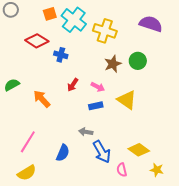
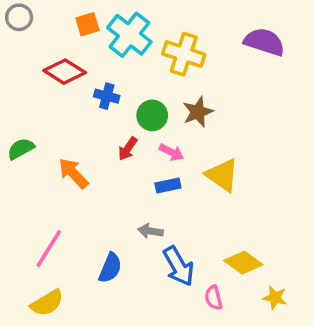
green circle: (138, 61) -> (152, 115), moved

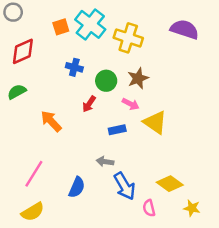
orange square: (87, 24) -> (61, 27), moved
red diamond: (65, 72) -> (23, 51), moved, turned -56
green semicircle: (21, 149) -> (17, 92), moved
pink arrow: (171, 152) -> (131, 104), moved

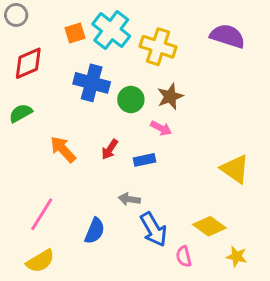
blue cross: (74, 67) -> (92, 83), size x1.6
red arrow: (89, 104) -> (110, 149), moved
yellow triangle: (155, 122) -> (235, 169), moved

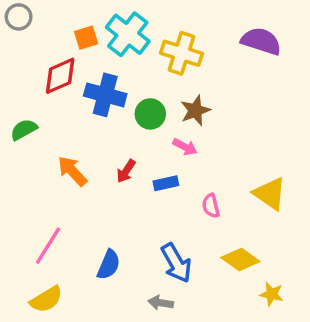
red diamond: (28, 63) -> (60, 76), moved
gray arrow: (129, 199) -> (161, 303), moved
pink semicircle: (184, 256) -> (211, 206), moved

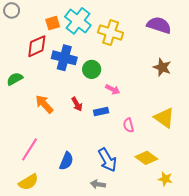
brown star: (195, 110) -> (162, 67), moved, turned -30
red arrow: (126, 171) -> (77, 104), turned -64

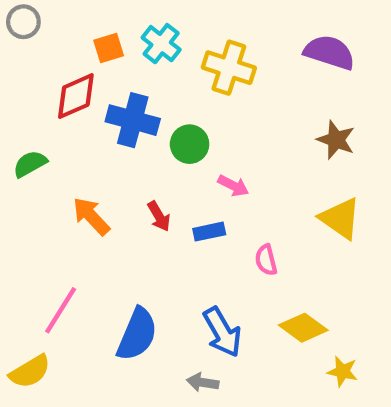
cyan cross: (78, 21) -> (161, 44), size x0.7
yellow triangle: (164, 118) -> (340, 218), moved
blue semicircle: (66, 161) -> (137, 334), size x1.4
yellow semicircle: (28, 182) -> (30, 371), moved

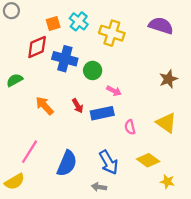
brown star: (336, 140) -> (168, 79), moved, turned 30
yellow triangle: (340, 218) -> (166, 123), moved
blue rectangle: (209, 232) -> (102, 113), size x1.5

